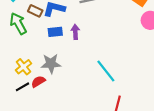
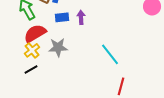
red semicircle: (38, 82) -> (35, 33), moved, size x1.6

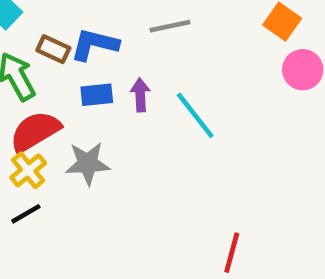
cyan line: (110, 54) -> (195, 115), moved

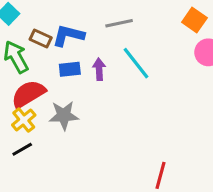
cyan line: (195, 115) -> (136, 63), moved

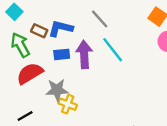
gray line: (119, 23) -> (100, 19), turned 60
purple arrow: (99, 69) -> (84, 54), size x1.6
yellow cross: (24, 120) -> (68, 104), moved, turned -30

